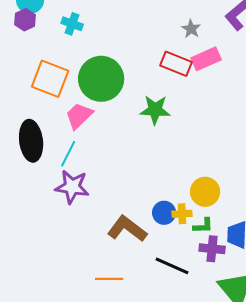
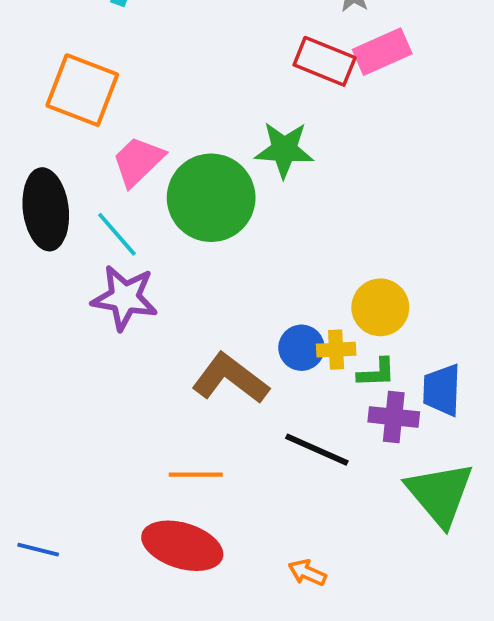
green circle: (101, 79) -> (211, 198), moved
cyan line: (68, 154) -> (117, 234), turned -68

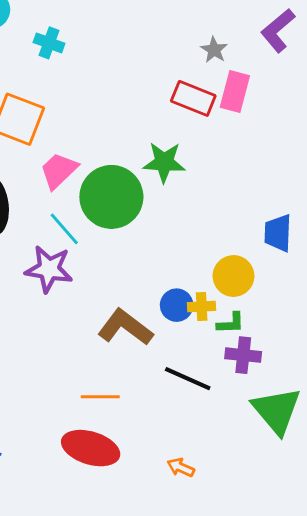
pink rectangle: (382, 52) -> (235, 91), turned -51
cyan line: (117, 234) -> (64, 229), moved
blue trapezoid: (442, 390) -> (278, 233), moved

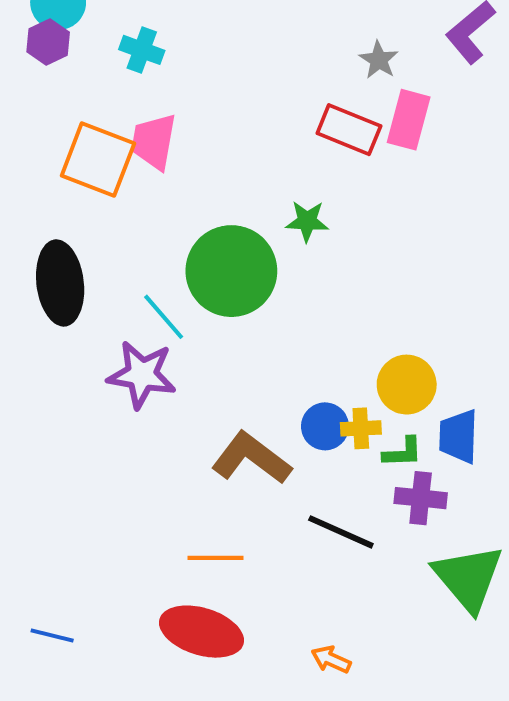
green star: (164, 162) -> (307, 221), size x0.7
pink trapezoid: (59, 171) -> (154, 142), moved, turned -36
blue trapezoid: (278, 233) -> (458, 436), moved

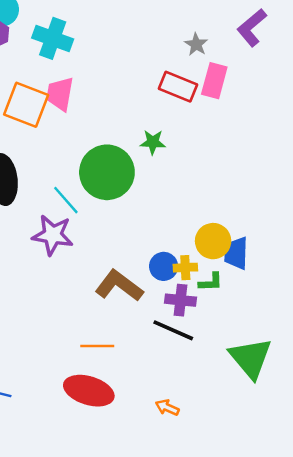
cyan cross: (142, 50) -> (53, 38), size x1.5
blue trapezoid: (458, 436) -> (236, 253), moved
purple cross: (421, 498) -> (180, 300), moved

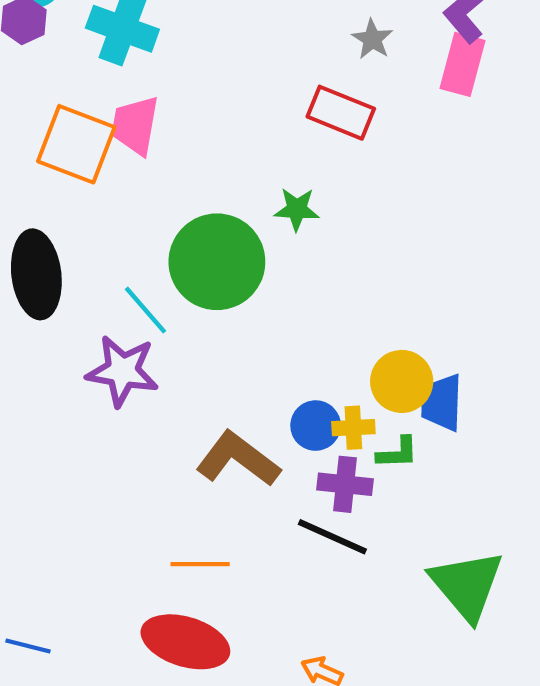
pink rectangle: (214, 81) -> (463, 64), moved

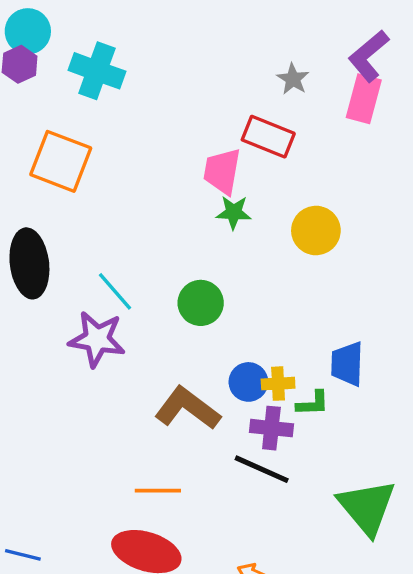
pink trapezoid: (135, 125) -> (222, 171), moved
green circle: (217, 262) -> (201, 303), moved, size x0.6
yellow circle: (402, 381) -> (316, 230), moved

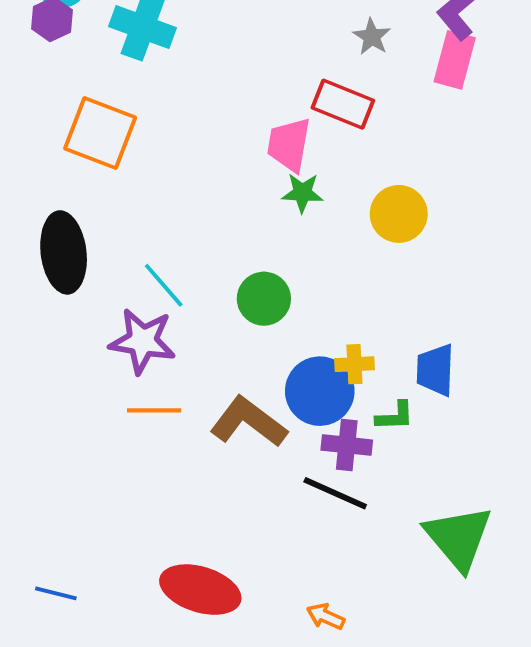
blue circle: (248, 382) -> (320, 391), size x1.5
yellow cross: (278, 384) -> (354, 364), moved
orange line: (158, 491) -> (154, 410), moved

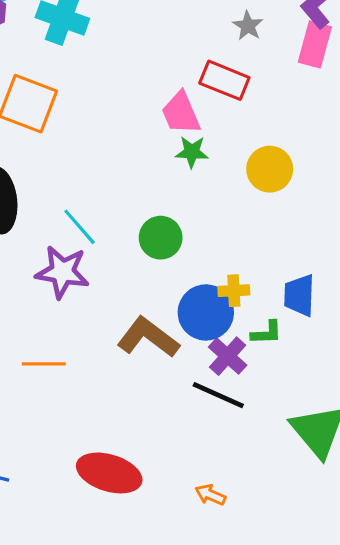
pink trapezoid: (289, 145) -> (181, 113), turned -33
orange line: (154, 410) -> (44, 364), moved
purple cross: (347, 445) -> (228, 356), turned 36

